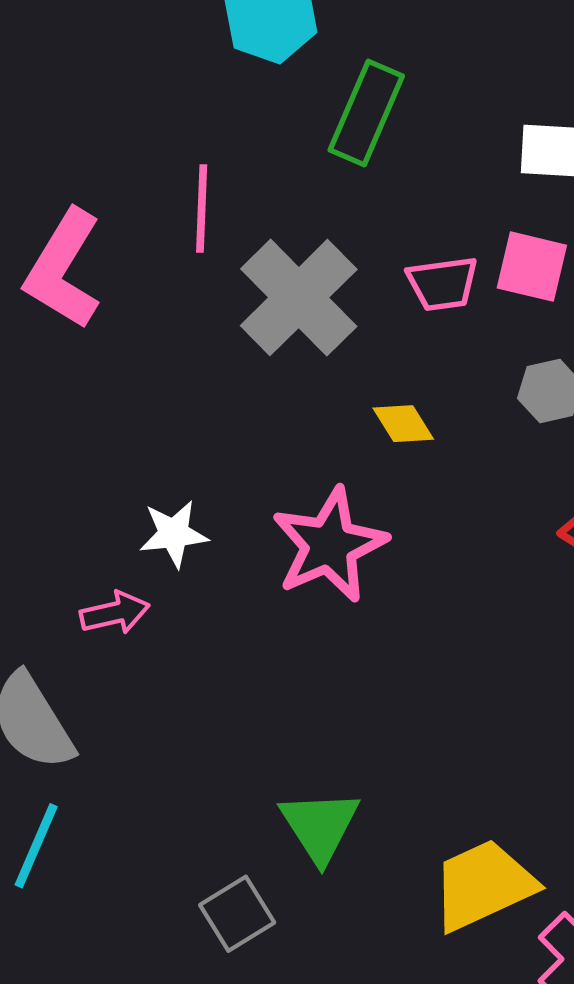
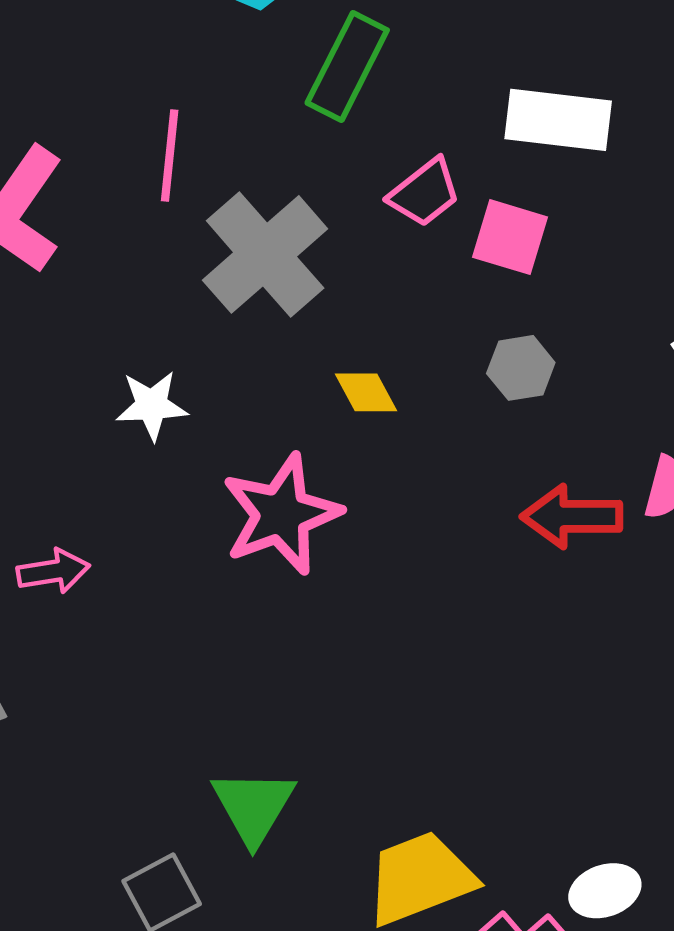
pink trapezoid: (443, 283) -> (425, 193), moved, turned -34
white star: (174, 534) -> (152, 405), moved

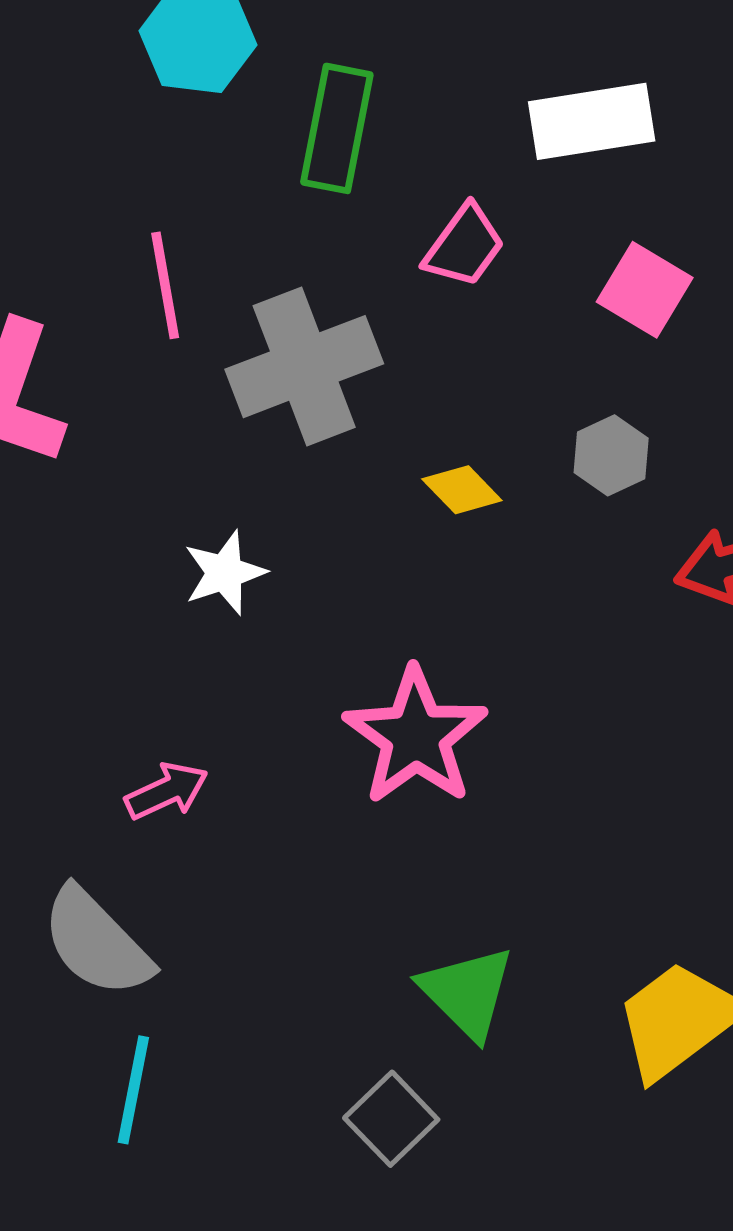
pink square: (510, 237) -> (645, 290), moved, turned 30
gray cross: (265, 254) -> (304, 367), turned 36
gray hexagon: (521, 368) -> (611, 455), moved
pink star: (281, 514) -> (416, 736), moved

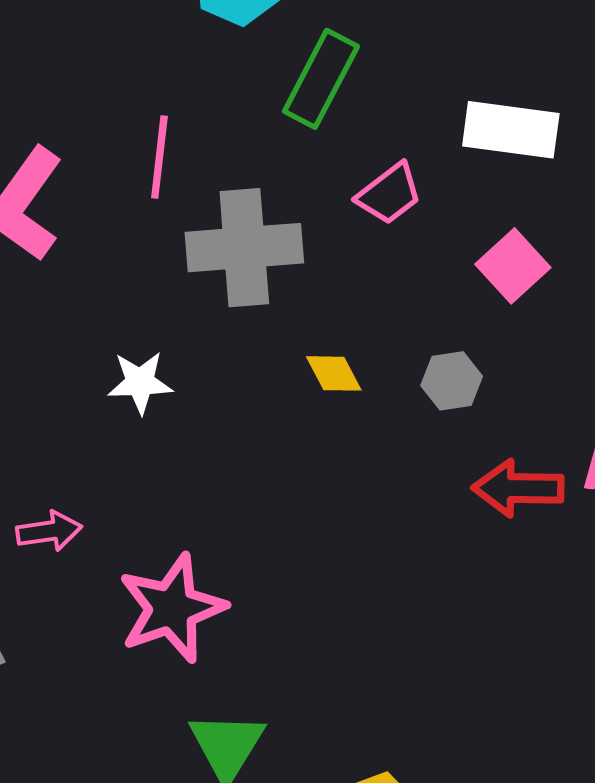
pink star: (416, 736) -> (172, 608), moved

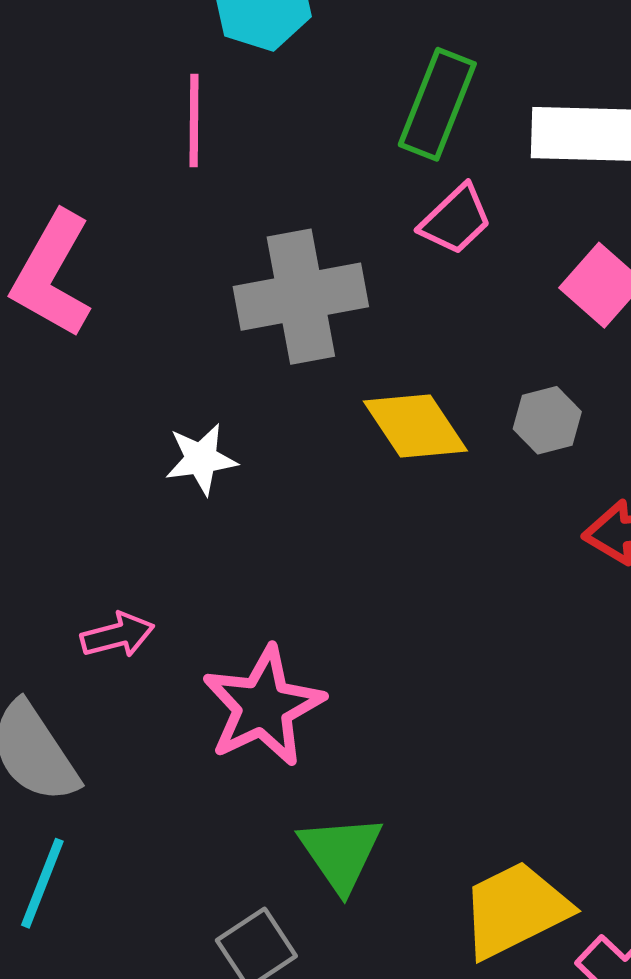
green rectangle: (321, 79) -> (437, 104), moved
pink line: (159, 157) -> (194, 121), moved
yellow diamond: (334, 373) -> (415, 426), size x1.6

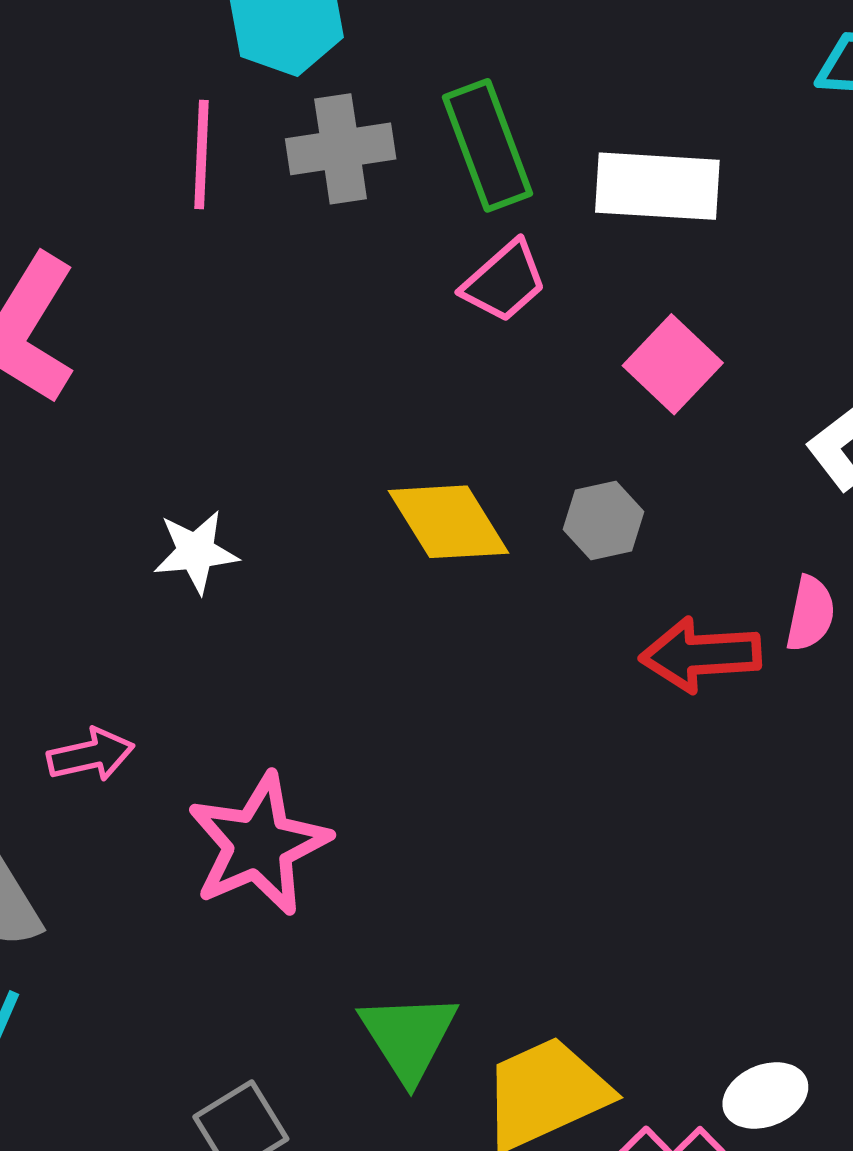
green rectangle: (437, 104) -> (488, 145), turned -44
gray cross: (301, 297) -> (341, 149), moved, size x0.7
green triangle: (341, 853) -> (408, 1037), moved

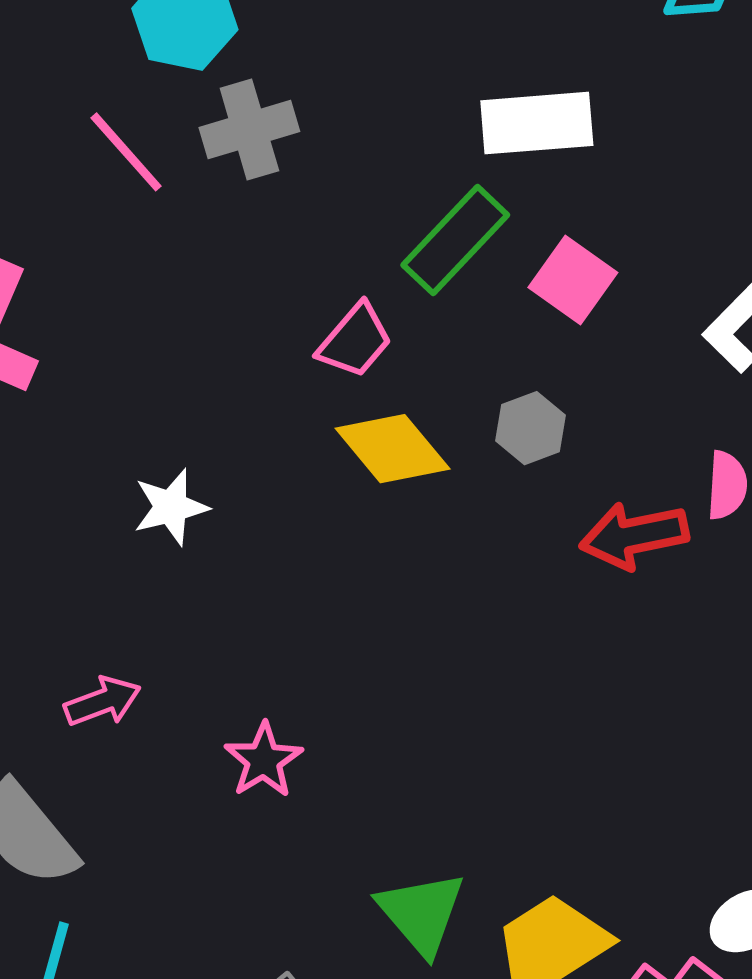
green rectangle: (488, 145) -> (455, 240), moved, turned 72
pink line: (201, 155) -> (126, 152), turned -36
pink trapezoid: (504, 281) -> (355, 341), moved
pink star: (259, 844) -> (264, 760), size x0.6

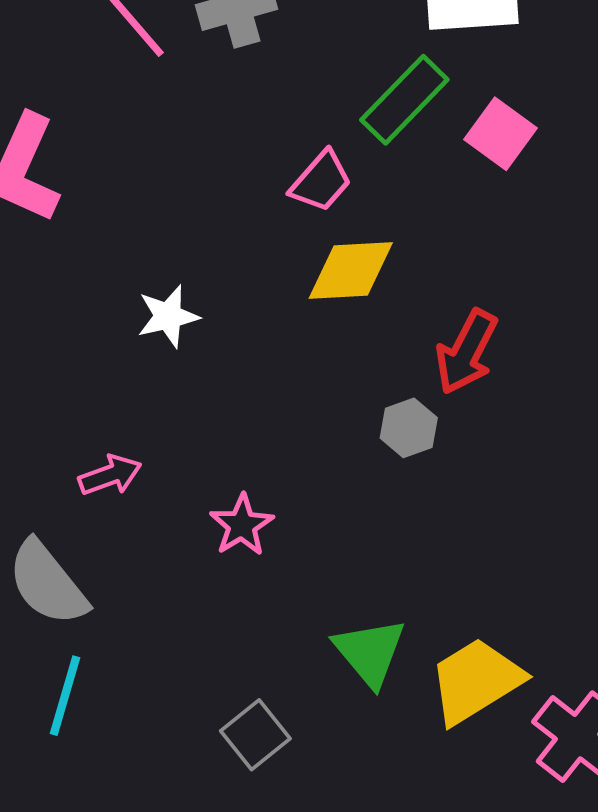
gray hexagon: (531, 428) -> (409, 428), moved
yellow diamond: (393, 449) -> (351, 271), turned -54
red arrow: (634, 536) -> (466, 352), moved, turned -52

